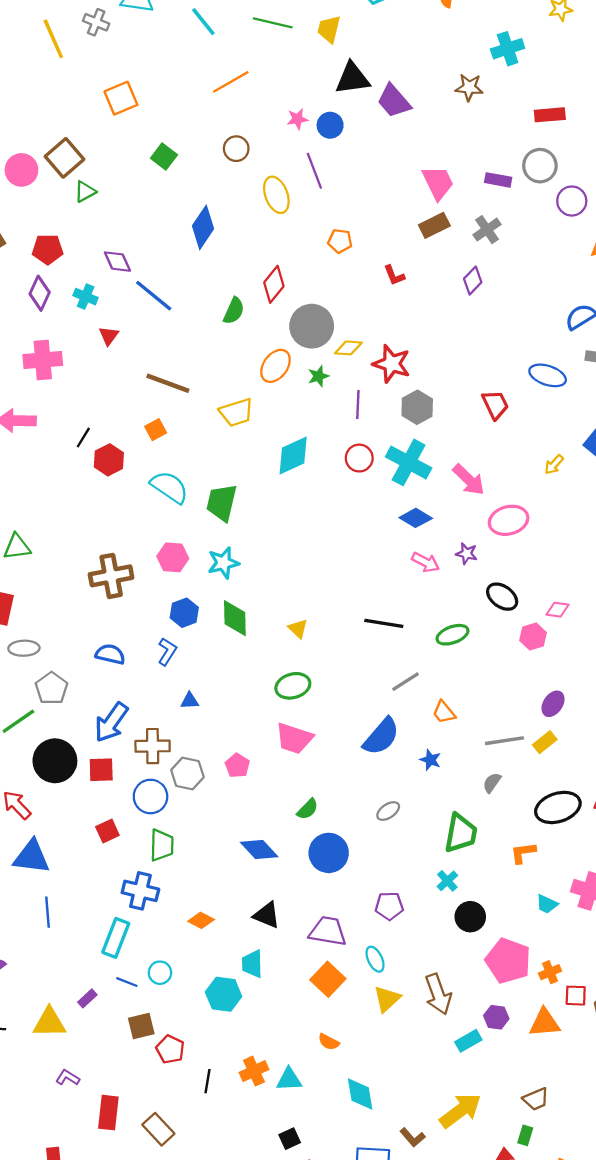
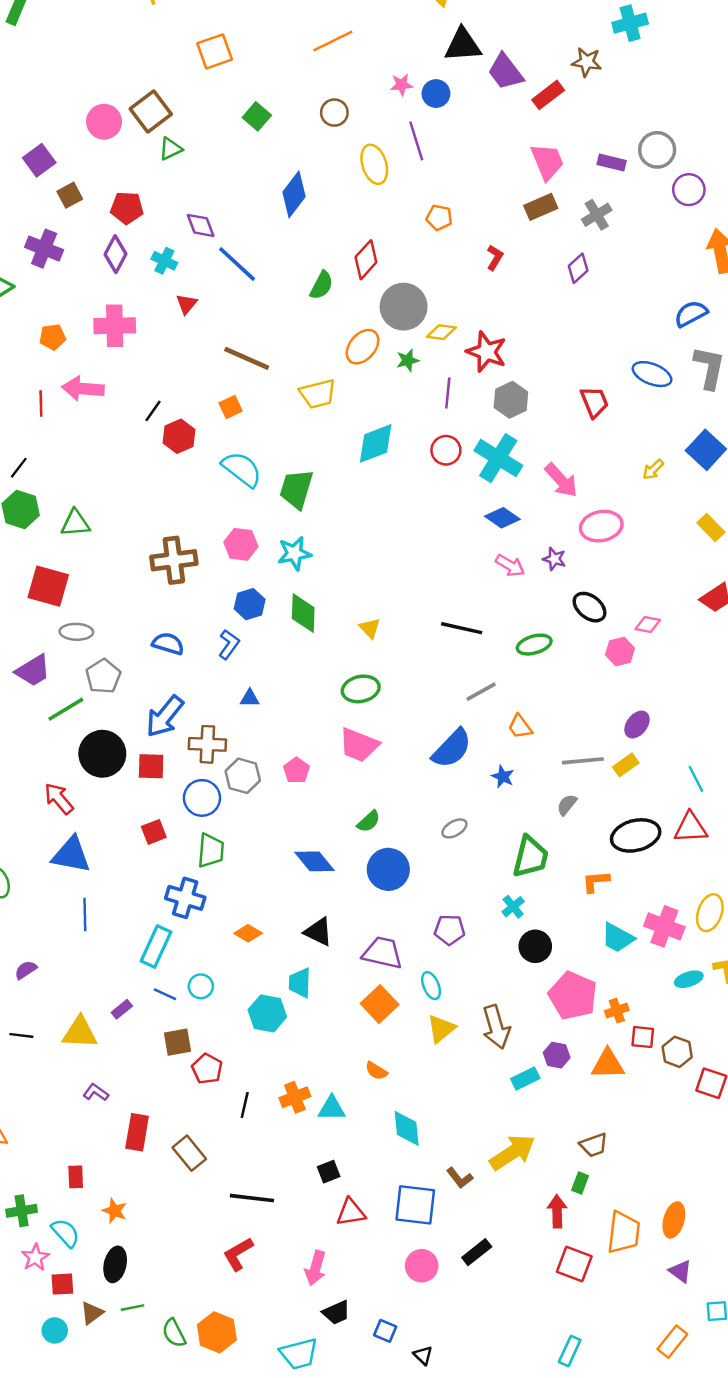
red rectangle: (550, 115) -> (548, 95), moved, turned -36
red L-shape: (394, 275) -> (495, 258), turned -130
cyan trapezoid: (547, 904) -> (618, 938), size x1.4

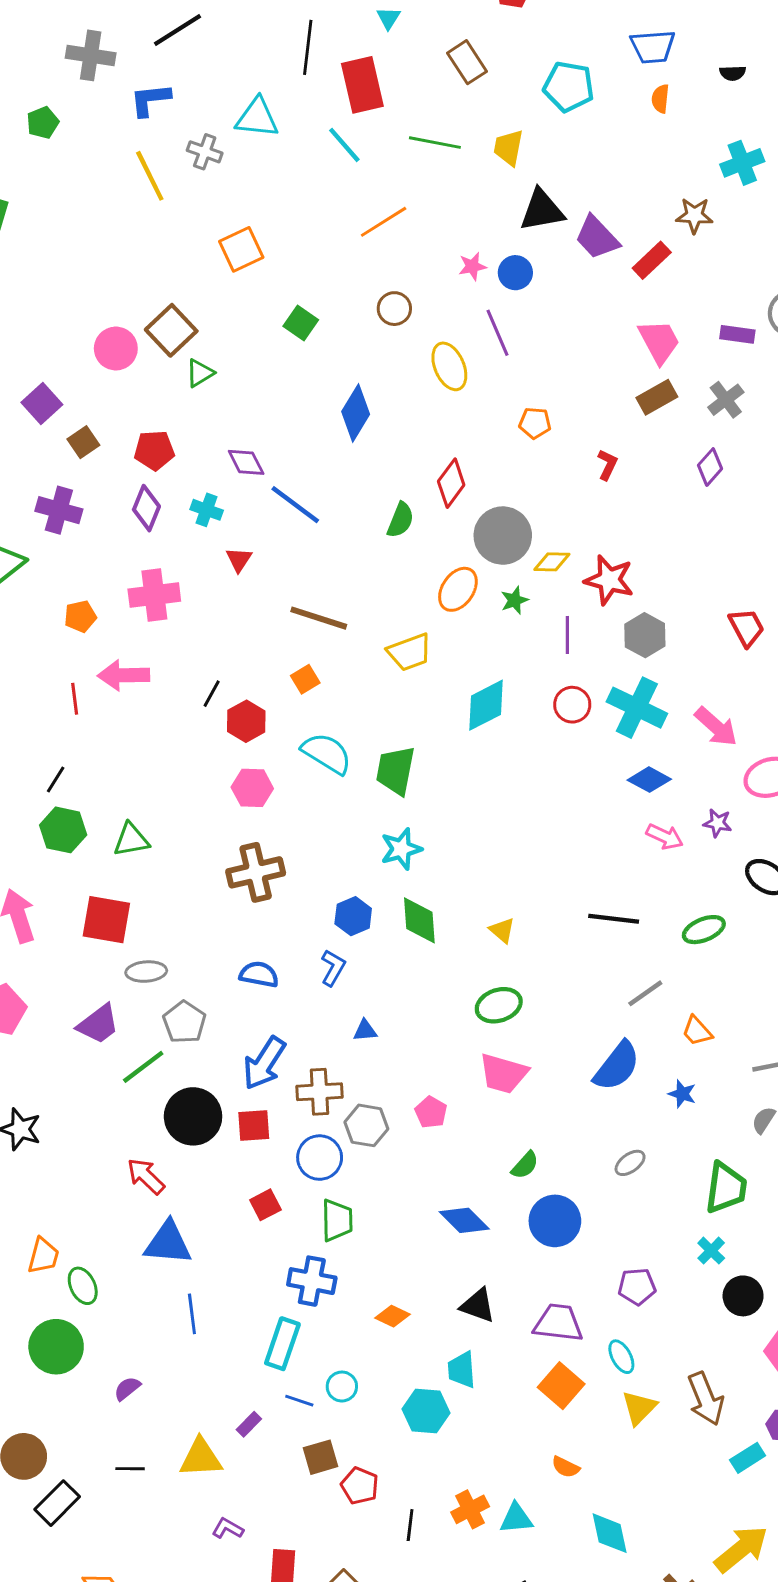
pink hexagon: (241, 544) -> (252, 788), moved

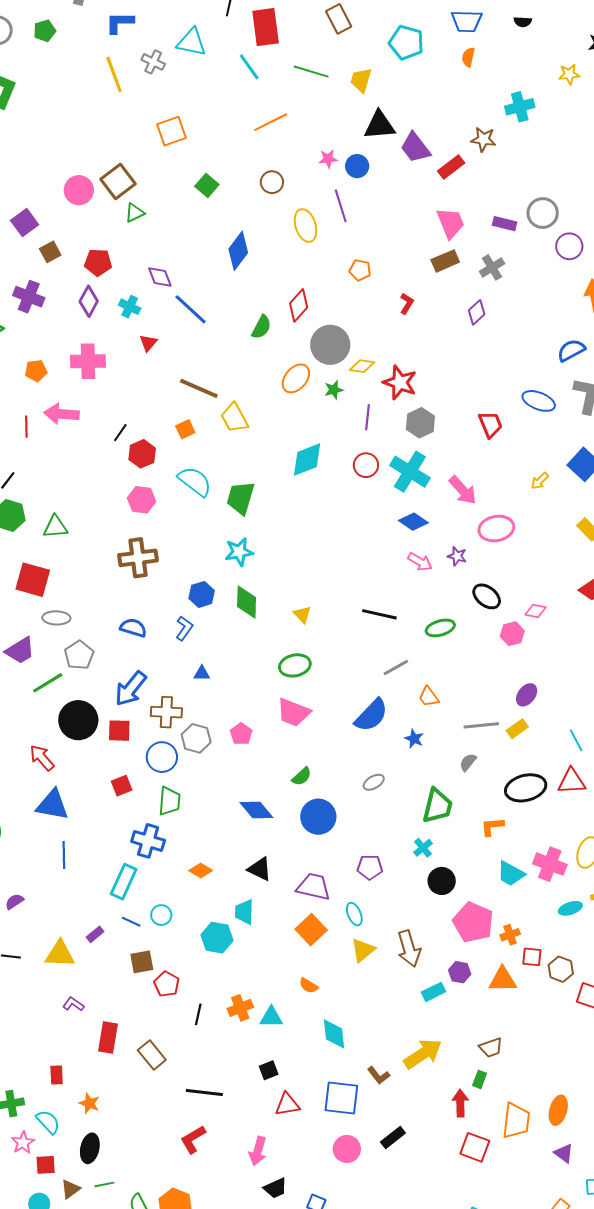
black semicircle: (733, 73) -> (523, 22), moved
yellow trapezoid: (410, 652) -> (234, 418), moved, turned 76

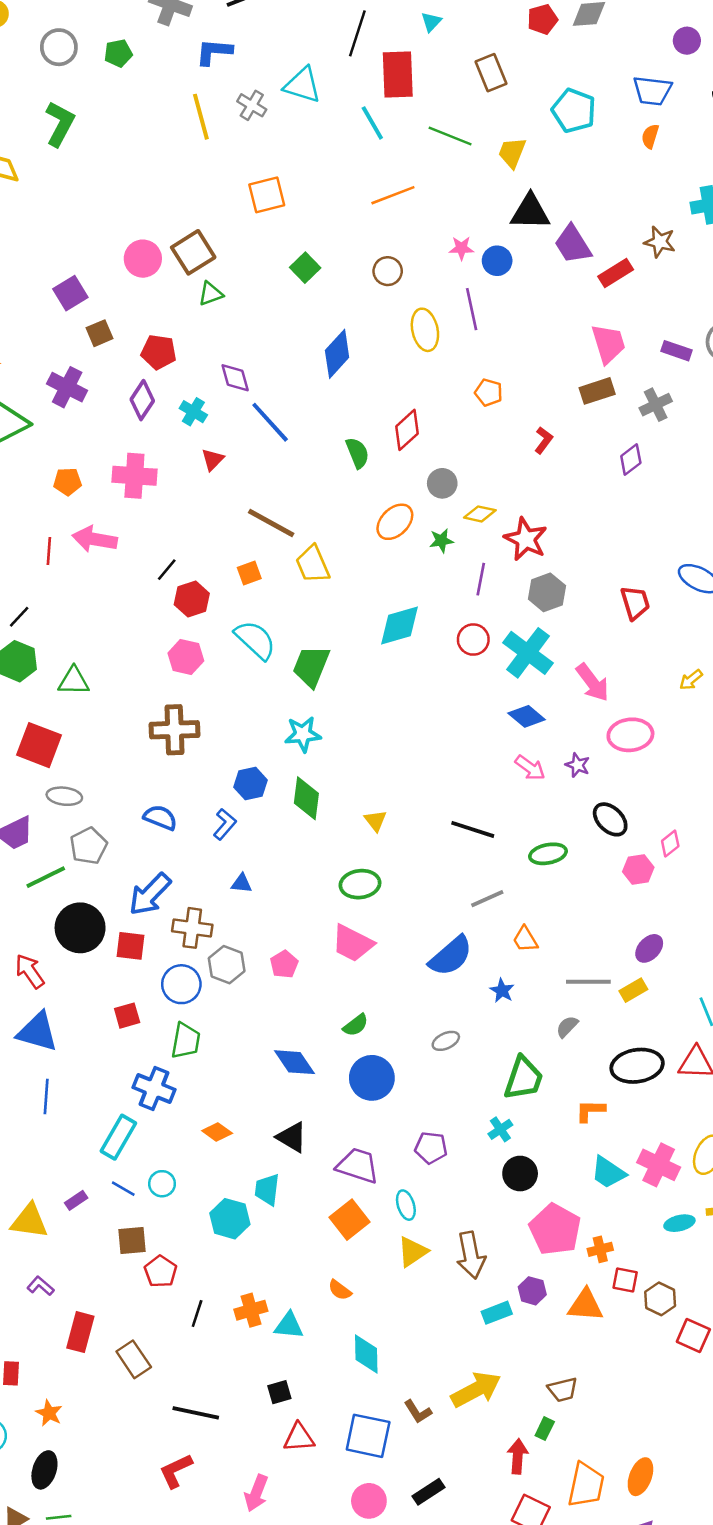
green semicircle: (261, 327) -> (357, 453), turned -55
gray circle: (330, 345) -> (442, 483), size x0.6
pink diamond: (535, 611) -> (670, 843), turned -55

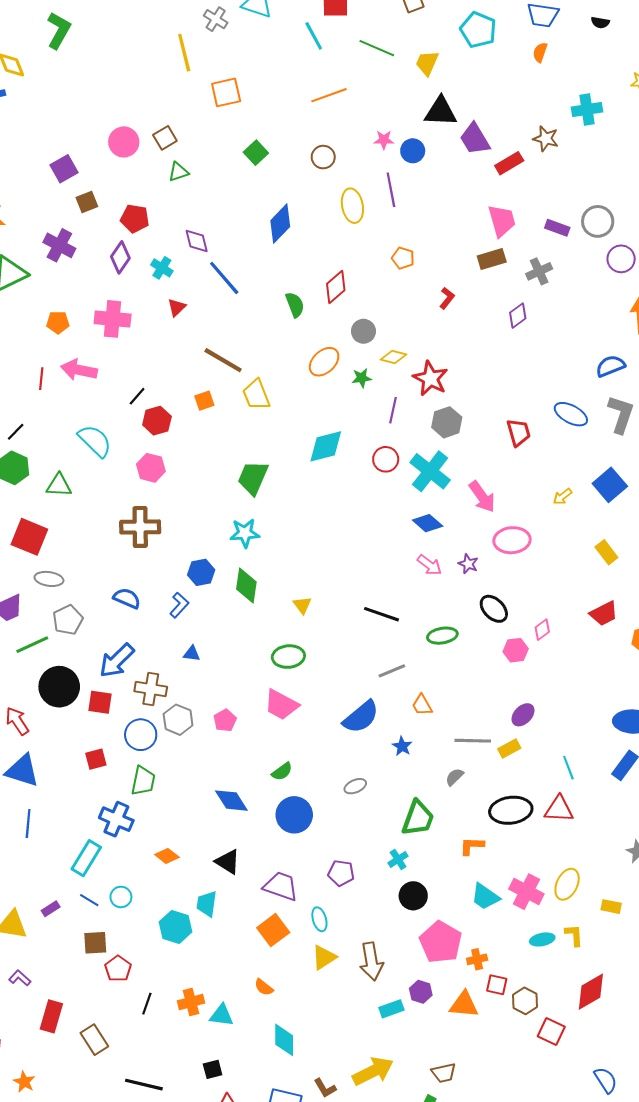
yellow line: (201, 117) -> (184, 53), moved
brown square: (193, 252) -> (165, 138), size x0.7
cyan semicircle: (255, 640) -> (95, 441), moved

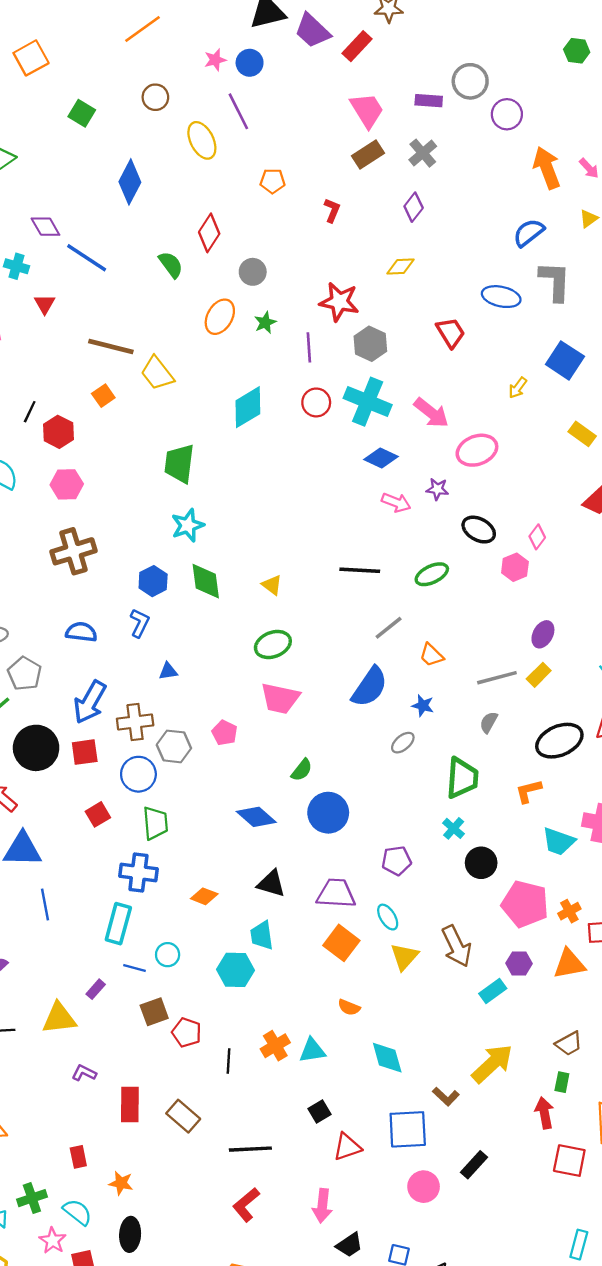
yellow diamond: (394, 357) -> (401, 267), moved
gray ellipse: (355, 786) -> (403, 743), moved

